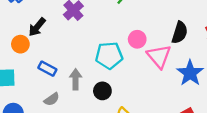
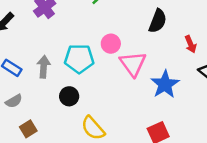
black semicircle: (180, 33) -> (158, 21), moved
gray arrow: (76, 79) -> (44, 67), moved

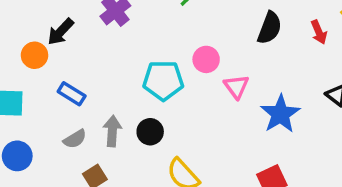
red arrow: (191, 44) -> (319, 32), moved
pink triangle: (133, 64) -> (236, 86), size x0.7
gray arrow: (44, 67) -> (112, 131), moved

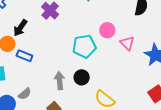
blue rectangle: (72, 94) -> (24, 56), moved
gray semicircle: (75, 139) -> (25, 94), moved

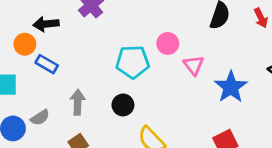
black arrow: (20, 28) -> (46, 24), turned 42
gray arrow: (60, 81) -> (78, 102), moved

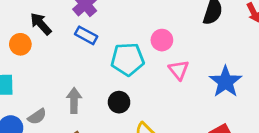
black arrow: (46, 24) -> (41, 24), turned 55
blue rectangle: (47, 64) -> (86, 35), moved
pink triangle: (194, 65) -> (179, 70), moved

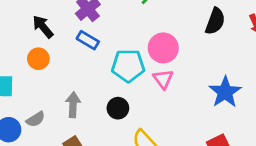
pink circle: (162, 40) -> (163, 48), size x1.4
orange circle: (20, 44) -> (38, 59), moved
pink triangle: (179, 70) -> (163, 79), moved

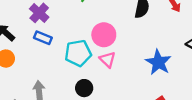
black circle: (118, 108) -> (84, 88), moved

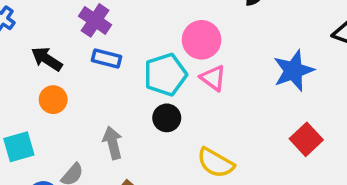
blue star: (158, 62) -> (294, 71), turned 30
black circle: (84, 88) -> (167, 118), moved

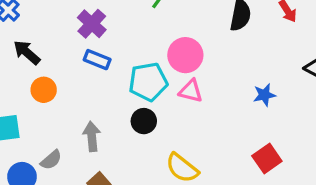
black arrow: (47, 59) -> (27, 52), moved
blue star: (294, 71) -> (264, 95), size x0.6
pink triangle: (213, 78) -> (191, 91), turned -30

